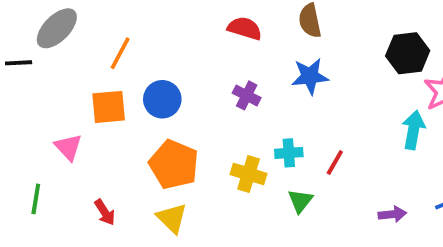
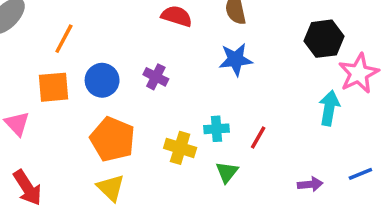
purple cross: (247, 95) -> (156, 77), moved
red arrow: (105, 212) -> (27, 188), moved, size x1.5

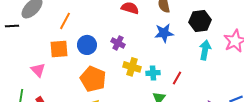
black hexagon: (324, 39) -> (200, 21), moved
cyan arrow: (329, 108) -> (205, 50), moved
yellow cross: (180, 148) -> (132, 67), moved

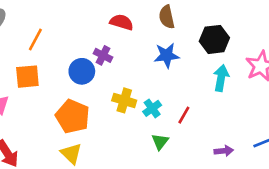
purple cross: (118, 43) -> (103, 55), moved
blue circle: (87, 45) -> (82, 71), moved
cyan cross: (153, 73) -> (152, 108), turned -32

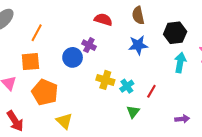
orange pentagon: (73, 116) -> (45, 92), moved

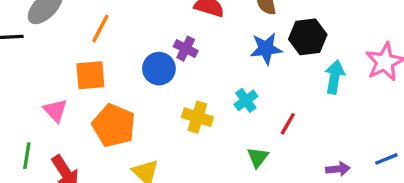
black hexagon: (175, 33) -> (308, 37), moved
yellow cross: (105, 80) -> (197, 117), moved
cyan cross: (127, 86) -> (246, 100), moved

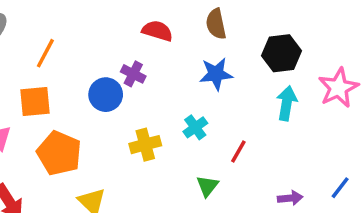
black hexagon: (308, 37) -> (282, 53), moved
yellow cross: (197, 117) -> (145, 145), turned -32
blue line: (386, 159) -> (340, 188), turned -30

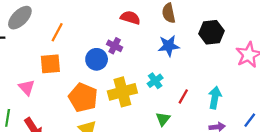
cyan arrow: (287, 103) -> (215, 98), moved
yellow cross: (145, 145) -> (122, 92), size x1.4
orange pentagon: (59, 153) -> (83, 98), moved

